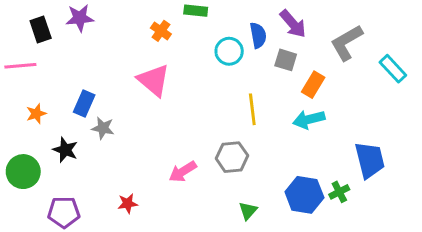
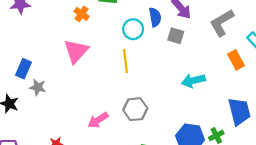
pink triangle: (154, 80) -> (76, 51), turned 32
orange rectangle: (313, 85) -> (236, 60), moved, turned -60
yellow line: (252, 109) -> (125, 61), moved

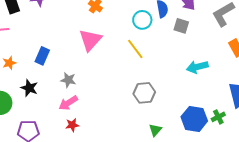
yellow line: (125, 61) -> (135, 49), turned -30
gray star: (38, 87) -> (68, 80), moved
pink arrow: (98, 120) -> (68, 103), moved

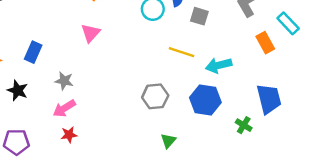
pink triangle: (90, 40) -> (91, 33), size x0.7
yellow line: (135, 49) -> (181, 52), moved, turned -35
green cross: (218, 117) -> (244, 125), turned -32
blue hexagon: (194, 119) -> (205, 100), moved

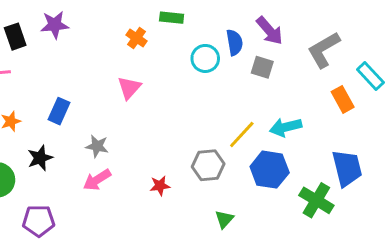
yellow line: (181, 52) -> (242, 135), moved, turned -65
black star: (18, 90) -> (40, 158), turned 30
green cross: (244, 125) -> (316, 200), size x1.6
red star: (69, 135) -> (160, 186), moved

